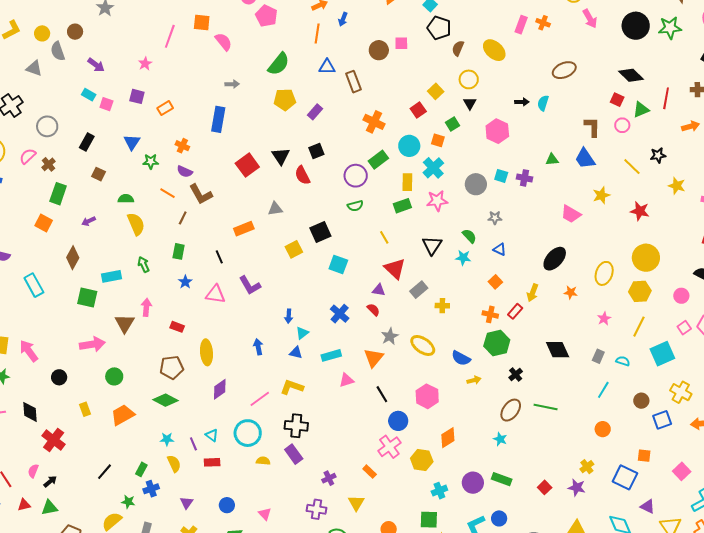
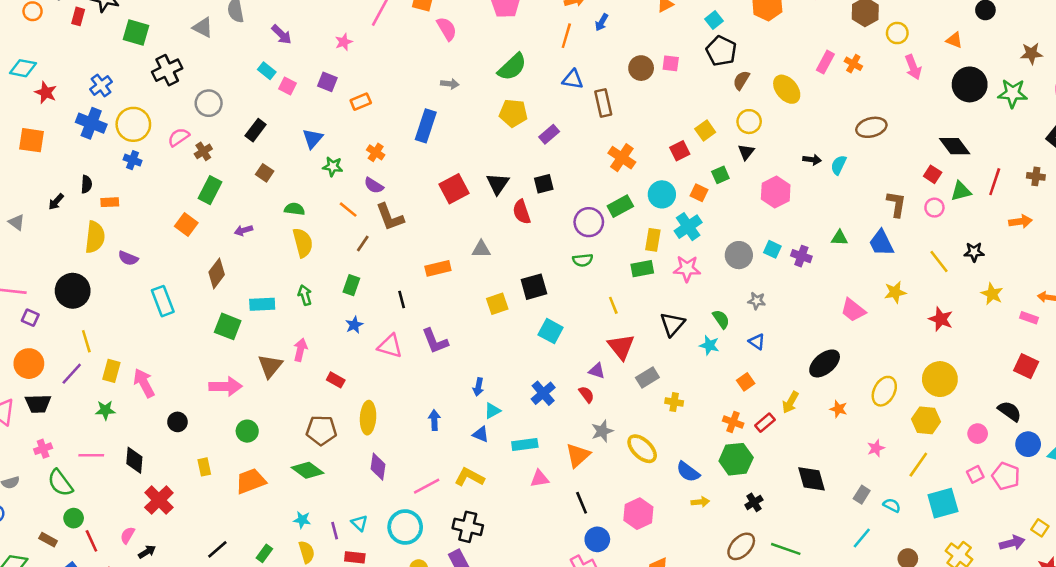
purple diamond: (220, 389) -> (378, 467), turned -55

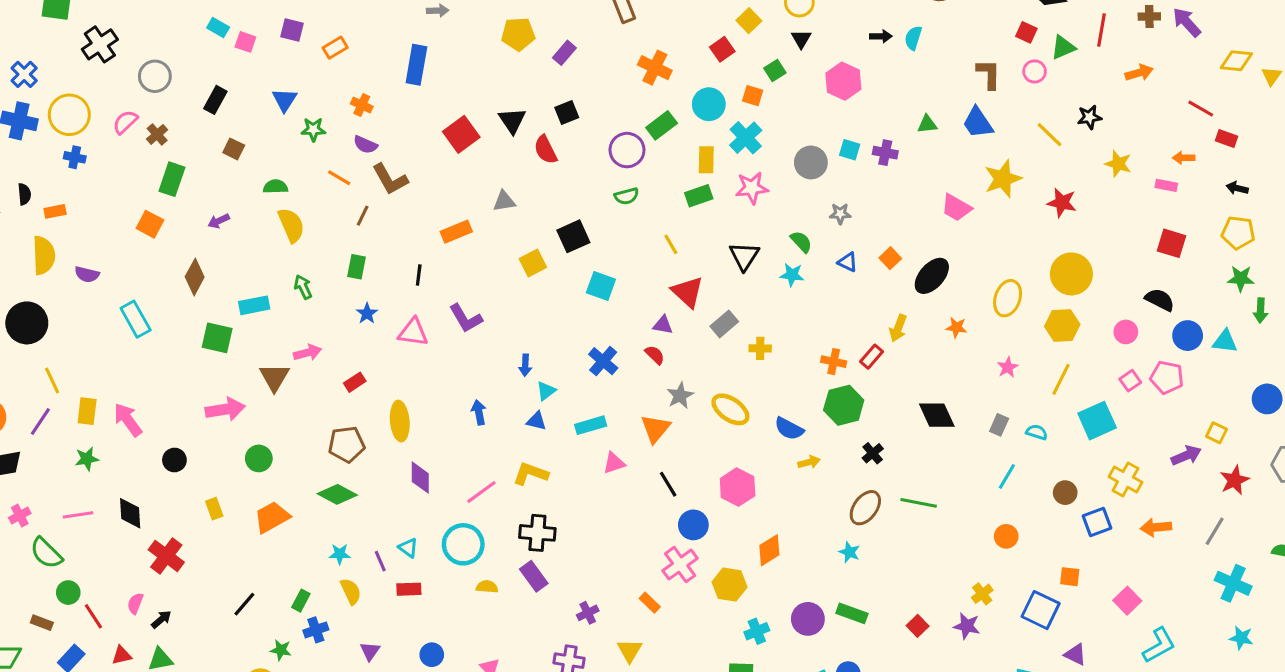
yellow star: (895, 292) -> (1003, 179), size x1.4
black line: (402, 299) -> (419, 275), turned 30
pink arrow: (300, 350) -> (308, 353), turned 70
red rectangle: (336, 380) -> (355, 382), turned -54
orange square: (746, 382) -> (890, 258), moved

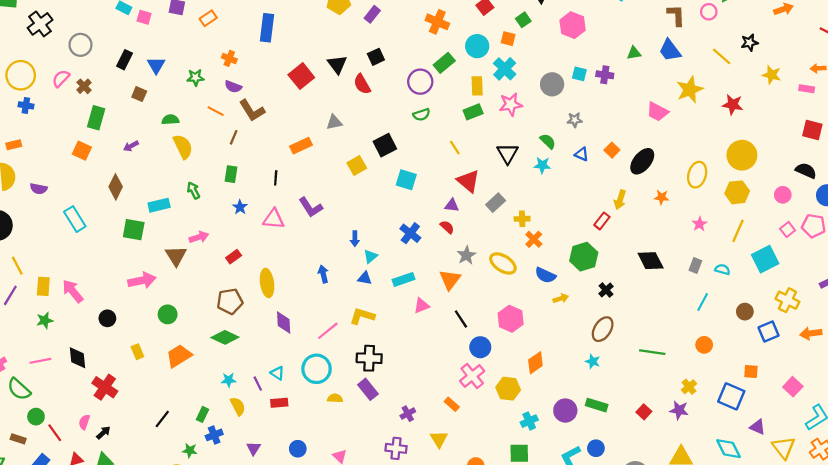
blue triangle: (285, 100) -> (156, 65), moved
orange cross: (834, 362) -> (534, 239), moved, turned 35
green line: (919, 503) -> (652, 352), moved

